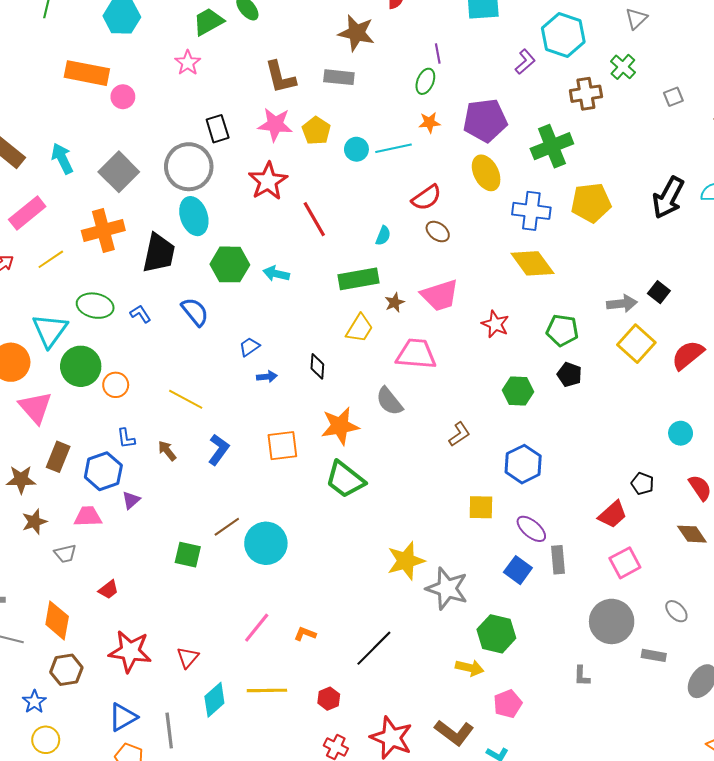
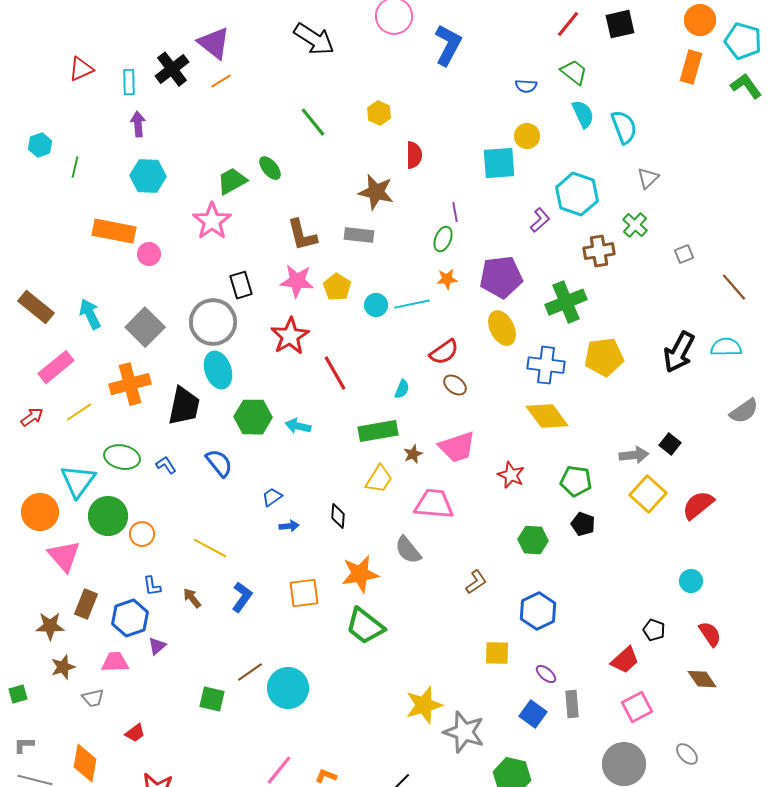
pink star: (188, 63) -> (212, 221), size x1.5
purple ellipse: (531, 529) -> (546, 674), size x0.7

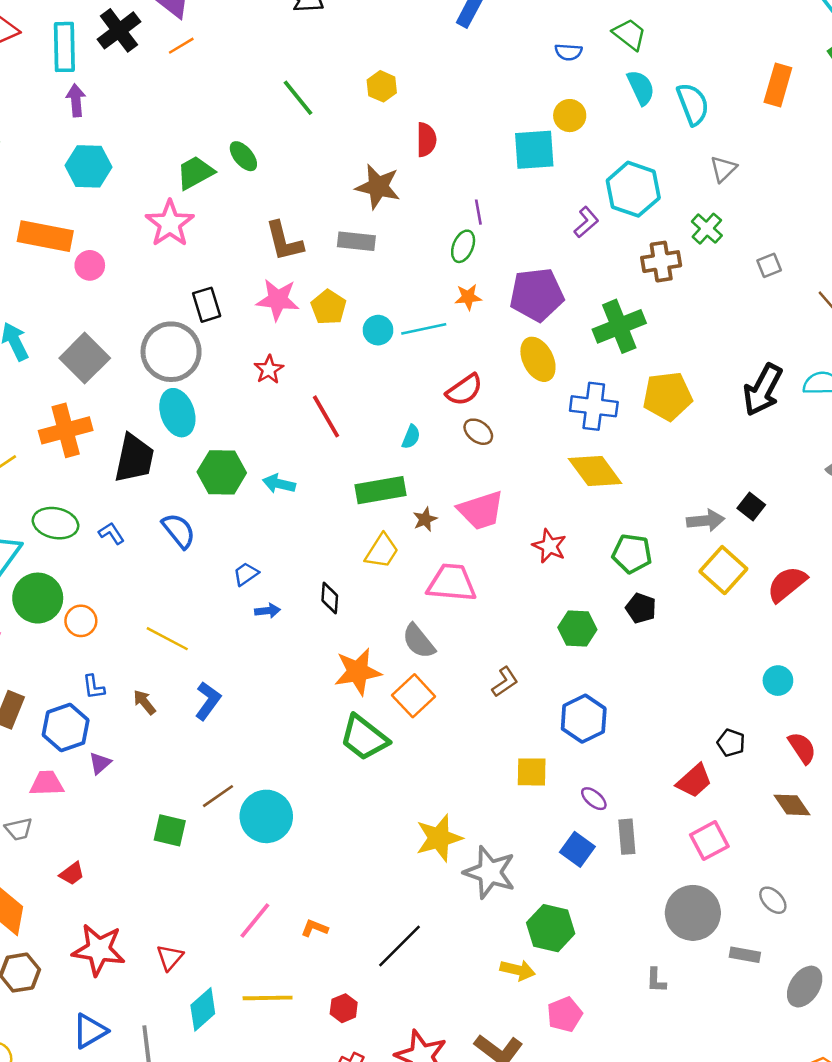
orange rectangle: (691, 67) -> (778, 85), moved
cyan rectangle: (129, 82) -> (64, 47), size x1.5
red star: (290, 336) -> (269, 369), size x0.6
orange square: (304, 593) -> (414, 696), moved, turned -36

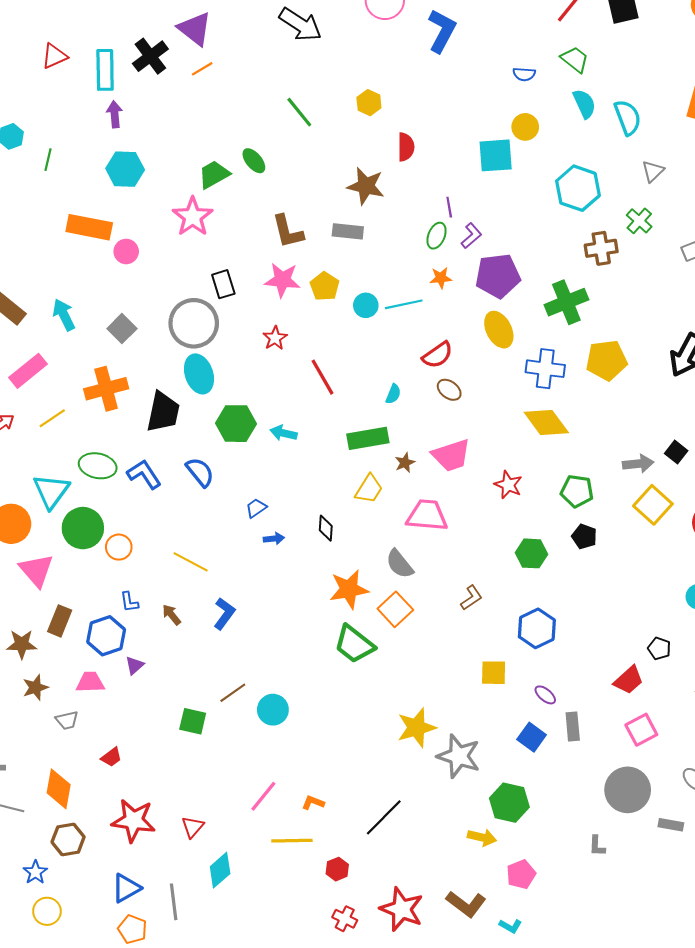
purple L-shape: (586, 222) -> (471, 236), moved
gray square: (85, 358) -> (122, 329), size x0.7
blue L-shape: (111, 533) -> (144, 474), size x1.6
cyan circle: (266, 816) -> (273, 710), size x0.7
yellow line: (268, 998) -> (292, 841), moved

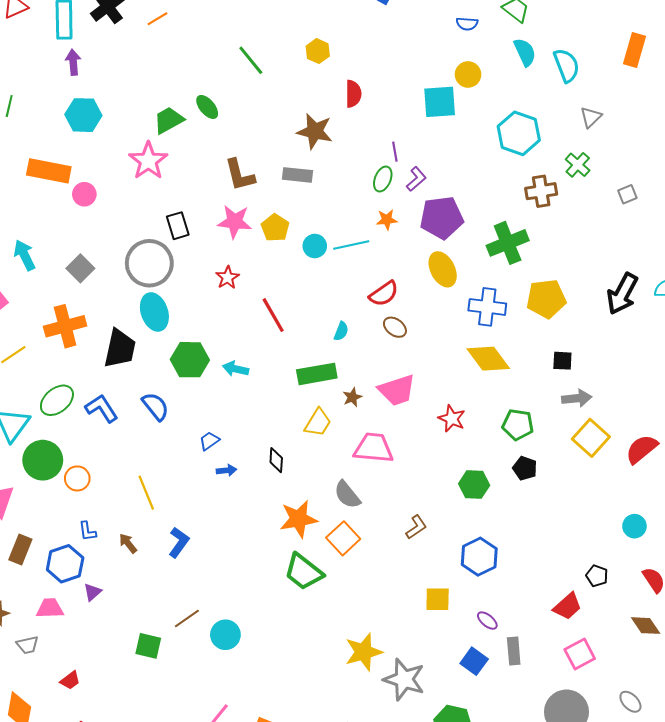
black square: (676, 452) -> (562, 361), moved, turned -35
green ellipse: (98, 466) -> (57, 400), turned -52
yellow line: (191, 562) -> (146, 493), turned 40

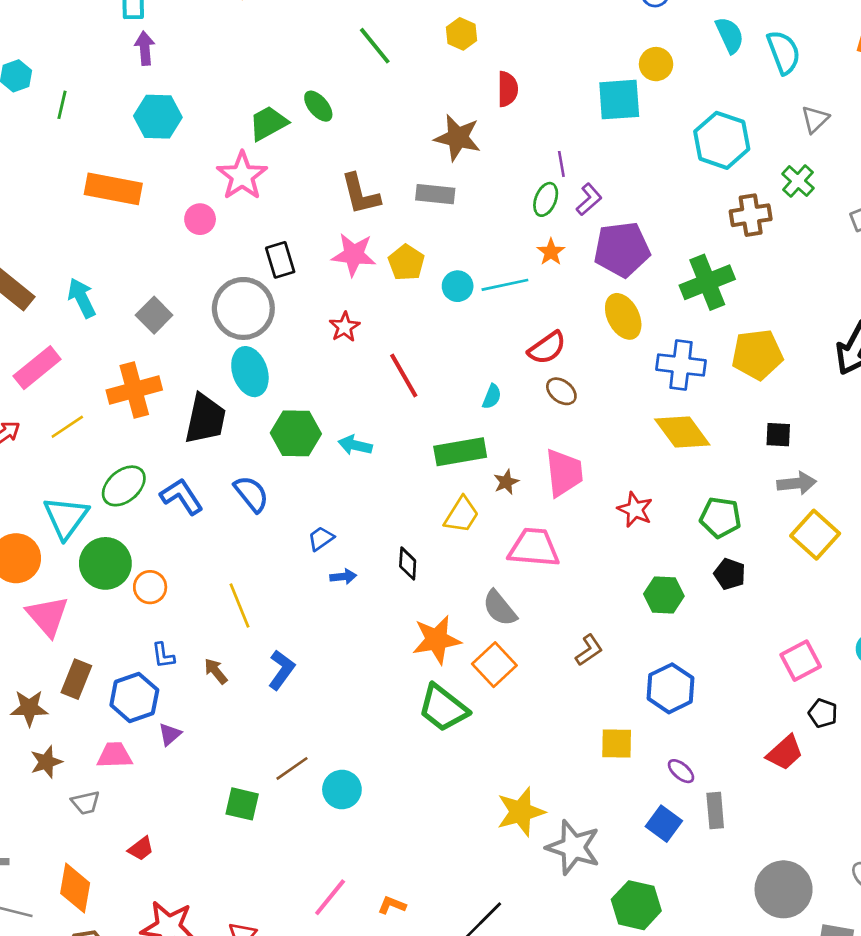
pink circle: (84, 194) -> (200, 219), moved
orange star: (387, 220) -> (551, 252), turned -30
pink trapezoid: (397, 390) -> (564, 473), turned -78
pink square: (580, 654) -> (801, 661), moved

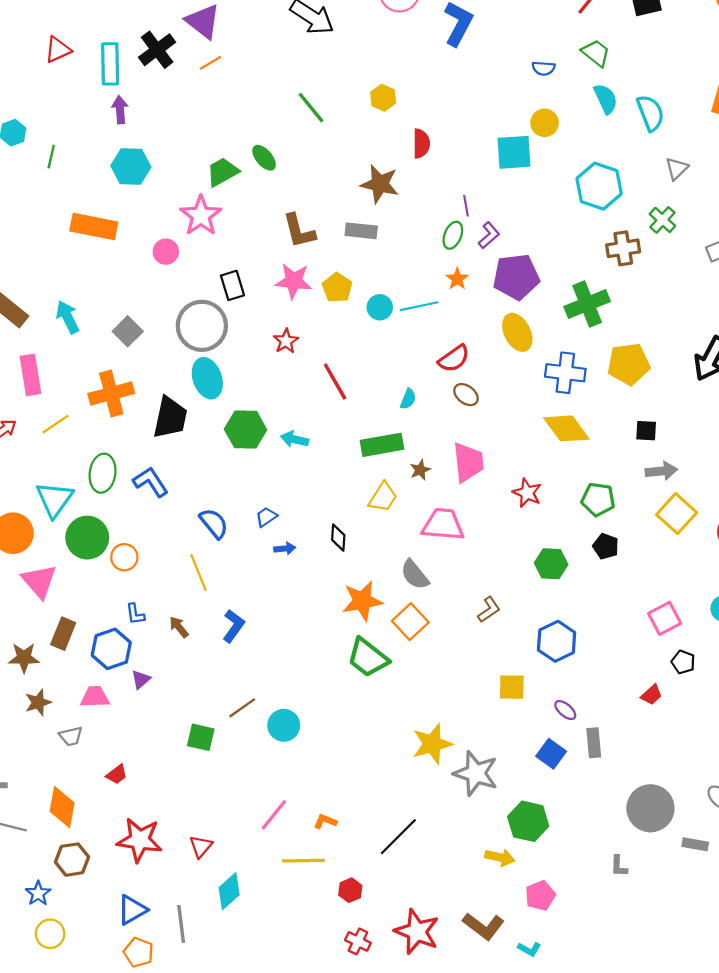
pink rectangle: (37, 368) -> (30, 375), turned -60
green ellipse: (124, 486) -> (103, 473), turned -42
blue semicircle: (251, 494) -> (214, 523), moved
red trapezoid: (785, 753) -> (652, 695), size x0.7

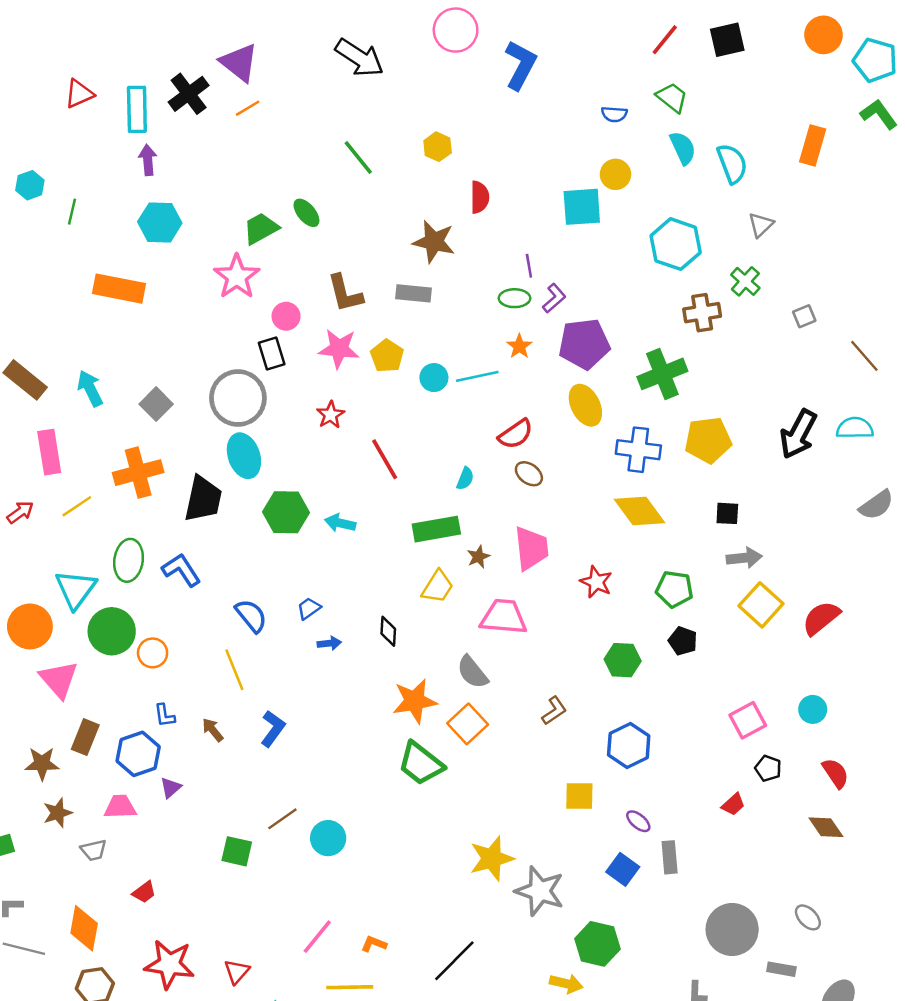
green ellipse: (453, 235) -> (514, 298), turned 68
pink circle: (166, 252) -> (286, 316), moved

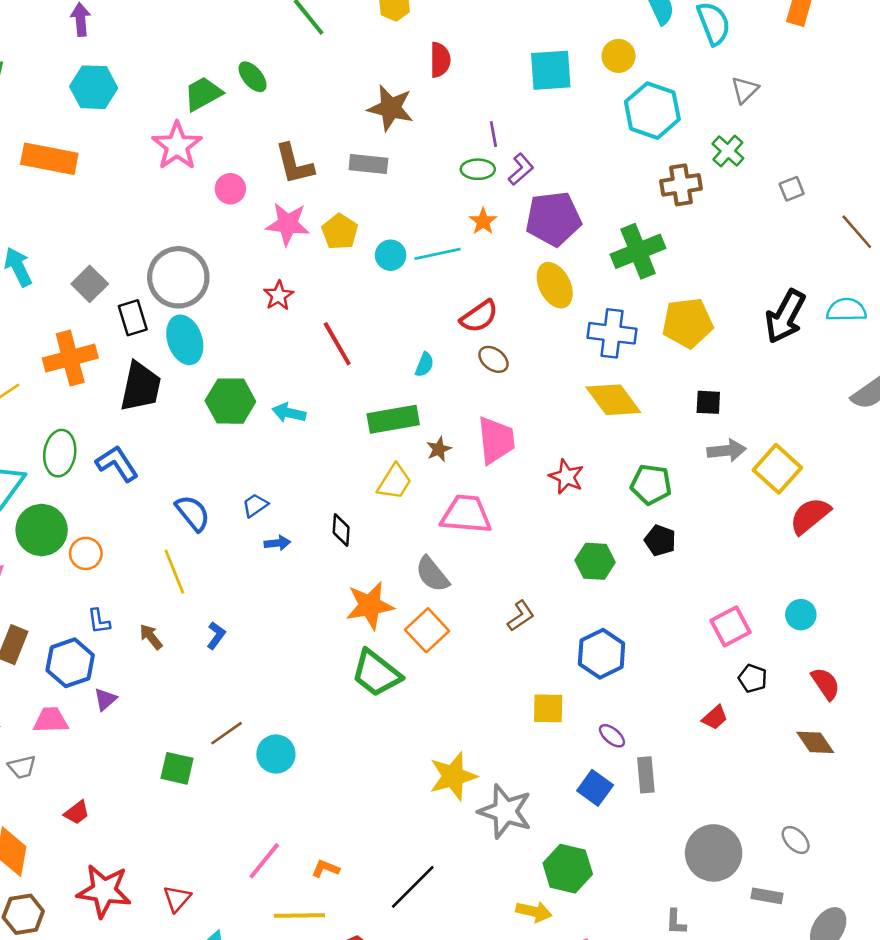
yellow circle: (615, 174) -> (618, 56), moved
black rectangle: (272, 354) -> (133, 318), moved
yellow square: (761, 605) -> (777, 469), moved
blue L-shape: (273, 729) -> (216, 635), size x0.7

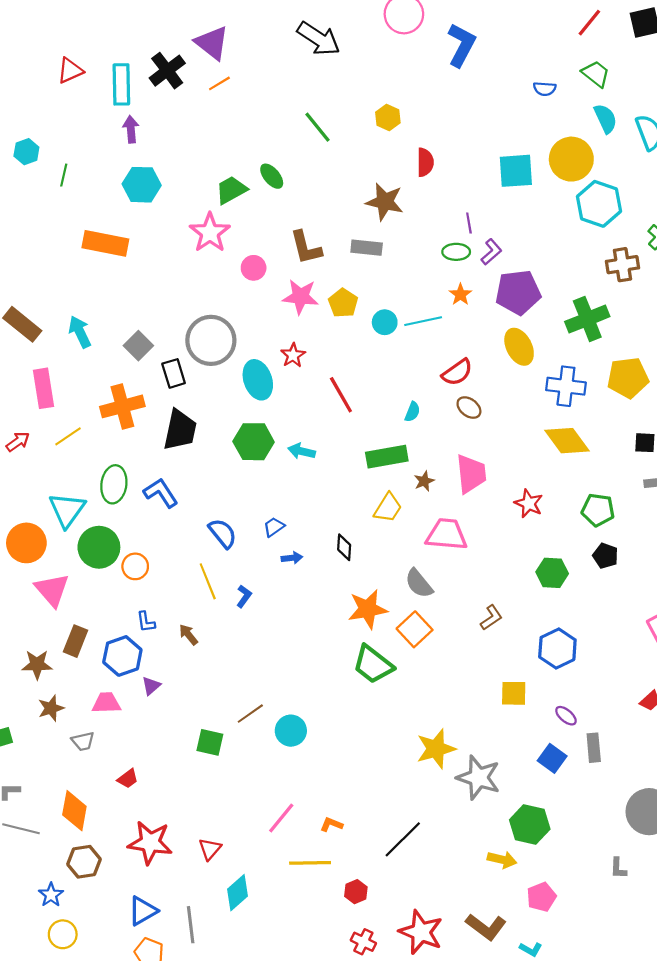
yellow circle: (618, 56) -> (571, 159), size x1.6
cyan ellipse: (185, 340) -> (258, 380), moved
blue L-shape: (216, 635) -> (244, 596), moved

